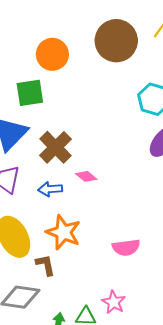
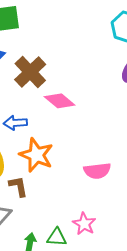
pink diamond: (86, 176) -> (60, 101), size x1.4
blue arrow: (50, 189) -> (15, 123), moved

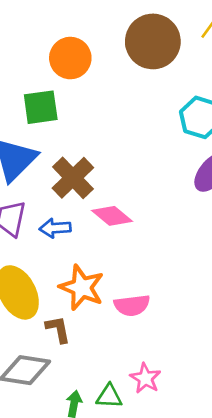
blue arrow: (15, 123) -> (55, 228), moved
pink semicircle: (97, 171) -> (132, 305), moved

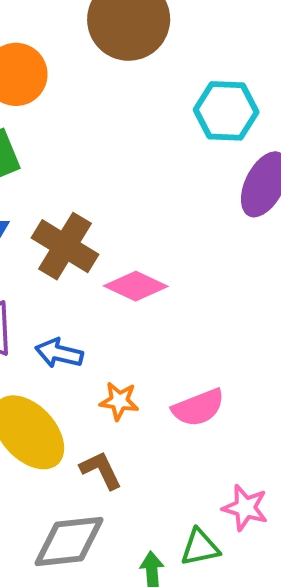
blue arrow: (55, 228) -> (59, 353), moved, turned 32
orange star: (82, 288) -> (119, 401), size x0.6

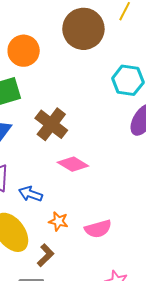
brown cross: (65, 246) -> (51, 124), moved
brown L-shape: (101, 470) -> (45, 255), turned 65

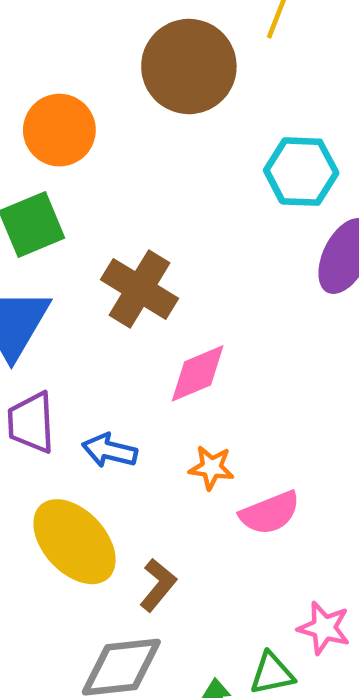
pink diamond: (73, 164) -> (198, 373), turned -48
orange star: (58, 221) -> (211, 468), moved

